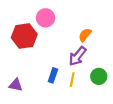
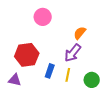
red hexagon: (24, 36) -> (27, 55), moved
green circle: (99, 76) -> (92, 80), moved

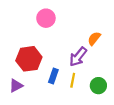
orange semicircle: (80, 33) -> (94, 39), moved
purple triangle: (15, 80) -> (16, 86), turned -40

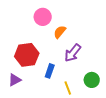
orange semicircle: (94, 39) -> (60, 32), moved
yellow line: (73, 80) -> (68, 88), moved, turned -32

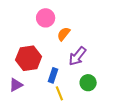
green circle: (92, 80) -> (88, 83), moved
yellow line: (68, 88) -> (59, 93), moved

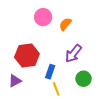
orange semicircle: (64, 34) -> (65, 24), moved

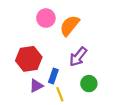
orange semicircle: (65, 24) -> (70, 26), size x1.5
purple triangle: (15, 81) -> (36, 86), moved

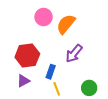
green circle: (89, 84) -> (89, 88), moved
purple triangle: (36, 86) -> (23, 81), moved

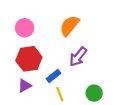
pink circle: (44, 17) -> (25, 28), moved
blue rectangle: (51, 72) -> (53, 76), turned 32

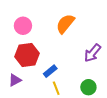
purple arrow: (78, 57) -> (92, 53), moved
purple triangle: (25, 86) -> (15, 80), moved

